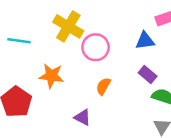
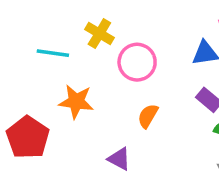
yellow cross: (68, 26) -> (99, 33), size x0.7
cyan line: (19, 41) -> (53, 53), moved

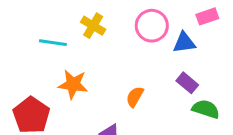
pink circle: (137, 62) -> (152, 26), moved

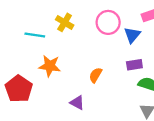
blue triangle: (184, 43) -> (132, 35), turned -42
purple rectangle: (187, 83) -> (134, 65), turned -49

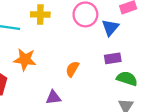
yellow cross: (65, 22) -> (40, 14), turned -30
purple triangle: (77, 103) -> (53, 98), turned -35

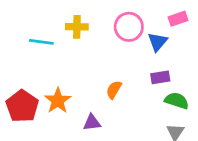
orange star: (25, 60) -> (58, 101), moved, turned 30

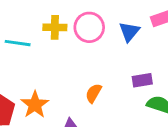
pink circle: (129, 27) -> (89, 27), moved
blue triangle: (158, 42) -> (129, 32), moved

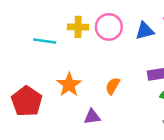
blue triangle: (129, 32) -> (145, 31), turned 36
orange star: (35, 105) -> (69, 85), moved

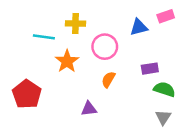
pink circle: (109, 27) -> (105, 47), moved
orange star: (69, 85) -> (67, 61), moved

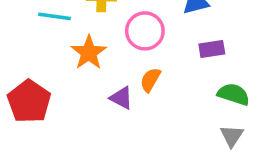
purple rectangle: (150, 69) -> (212, 49), moved
purple triangle: (89, 109) -> (121, 98), moved, turned 35

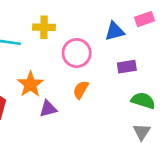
orange star: (89, 53) -> (30, 84), moved
purple triangle: (121, 98) -> (48, 109), moved, turned -42

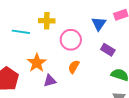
blue triangle: (115, 31) -> (99, 24), turned -42
purple rectangle: (127, 67) -> (108, 50), turned 40

